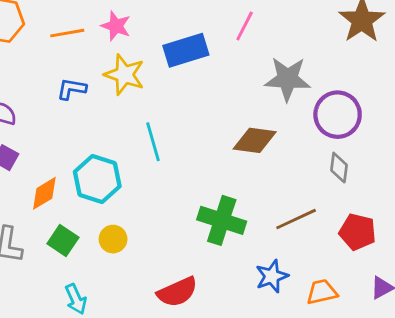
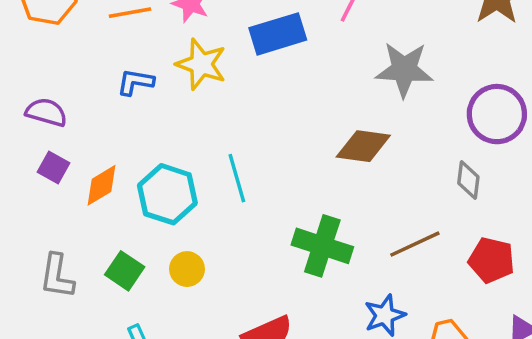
purple circle: (338, 115) -> (497, 114), moved
cyan line: (153, 142) -> (237, 178), moved
orange diamond: (44, 193) -> (102, 185), moved

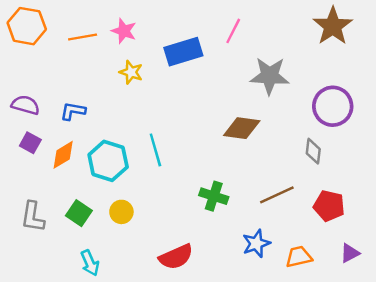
yellow star: (201, 64) -> (131, 72), size x0.7
blue L-shape: (135, 82) -> (73, 111), moved
green cross: (322, 246) -> (214, 196), size x0.7

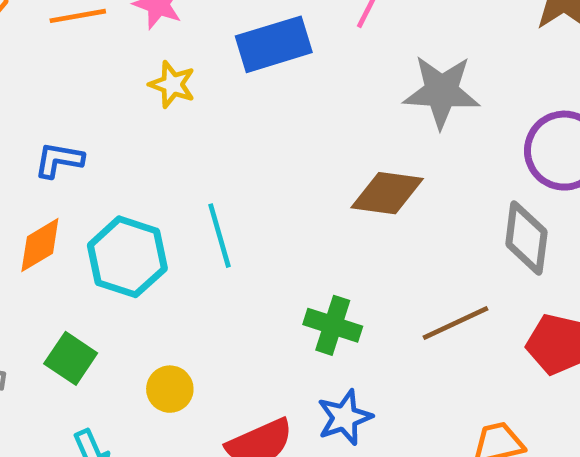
gray diamond: (313, 151) -> (526, 238), size x1.4
yellow circle: (121, 212) -> (170, 389), moved
blue star: (256, 243) -> (345, 417), moved

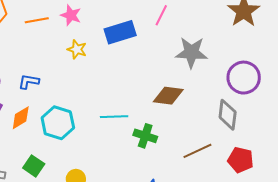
cyan line: (219, 236) -> (114, 117), moved, turned -76
green cross: (333, 325) -> (145, 136), moved

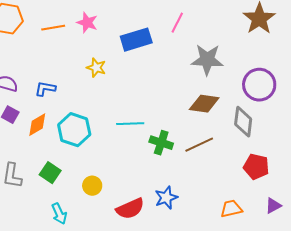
yellow star: (77, 49) -> (96, 68), moved
brown diamond: (168, 96) -> (204, 104), moved
brown line: (197, 151) -> (199, 145), moved

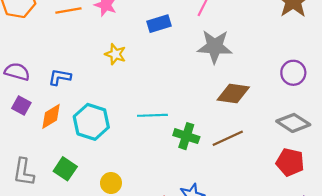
blue rectangle: (136, 40) -> (159, 24), size x0.7
gray star: (207, 60) -> (215, 47), moved
purple circle: (259, 85) -> (293, 73), size x0.7
gray diamond: (243, 122) -> (293, 123), moved, turned -64

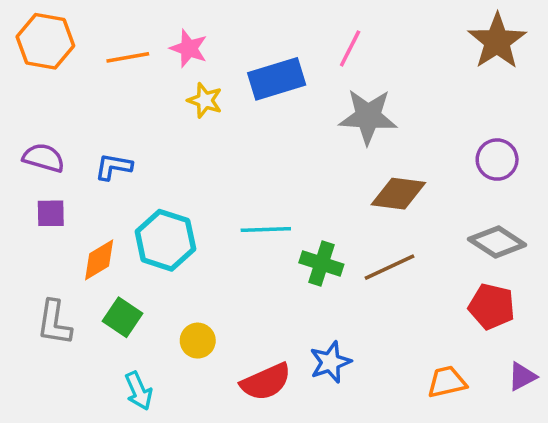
blue rectangle: (159, 24) -> (277, 79), size x1.4
yellow star: (115, 54) -> (205, 100), moved
purple square: (21, 105) -> (51, 213), turned -30
orange diamond: (51, 116) -> (99, 260), moved

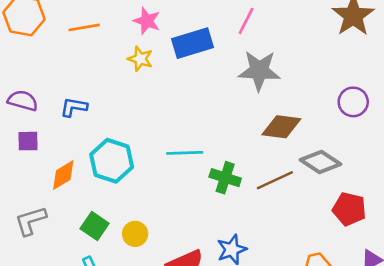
pink star: (189, 48) -> (147, 21), moved
gray diamond: (497, 242) -> (321, 162), moved
green square: (122, 317) -> (95, 226), moved
gray L-shape: (54, 323) -> (31, 221), turned 64

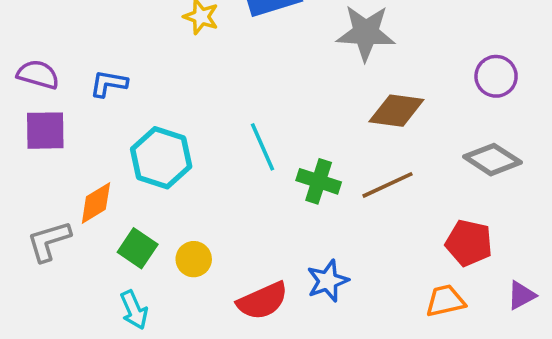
purple square: (28, 141) -> (45, 131), size x1.4
cyan line: (185, 153) -> (262, 147), turned 68
gray diamond: (321, 162) -> (492, 160), moved
orange diamond: (63, 175) -> (96, 203), moved
red pentagon: (349, 209) -> (469, 243), moved

